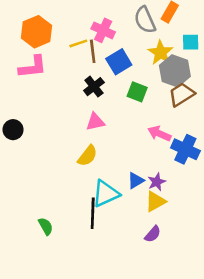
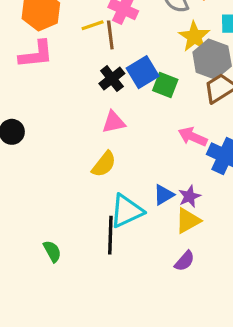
blue square: (119, 62) -> (143, 72), moved

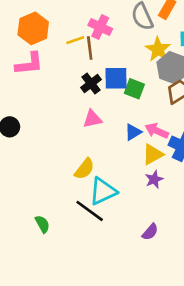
blue square: (143, 72) -> (116, 78), turned 30
yellow semicircle: (104, 164) -> (84, 169), moved
blue triangle: (164, 195) -> (133, 132), moved
yellow triangle: (188, 221) -> (153, 154), moved
black line: (110, 235) -> (90, 211), turned -56

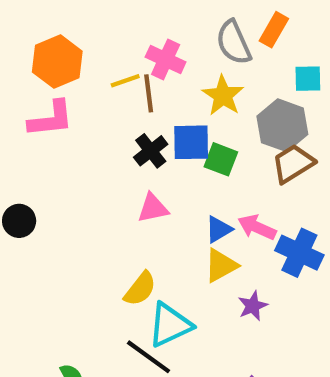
yellow star: (158, 49) -> (223, 96), moved
yellow triangle: (153, 154) -> (221, 265), moved

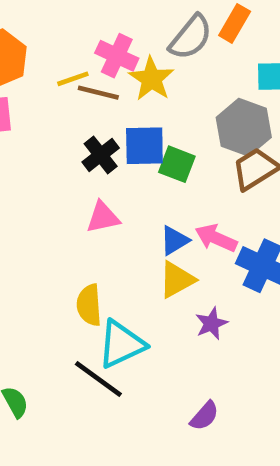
gray semicircle: (234, 42) -> (191, 37), turned -117
brown line: (149, 93) -> (98, 93), turned -69
yellow star: (223, 96) -> (151, 79), moved
yellow semicircle: (140, 289) -> (89, 305), turned 138

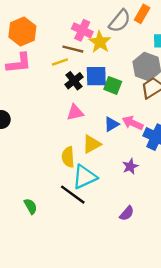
yellow line: (73, 79) -> (60, 62), moved
yellow triangle: (177, 280) -> (92, 144), moved

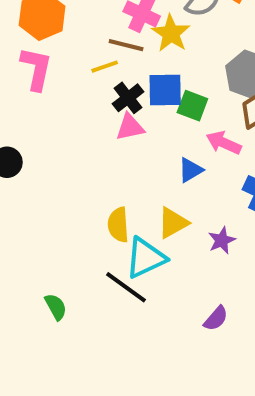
pink L-shape: (19, 63) -> (36, 69), turned -72
pink triangle: (75, 112) -> (130, 127), moved
pink arrow: (133, 123) -> (224, 143), moved
yellow triangle: (92, 144) -> (173, 223), moved

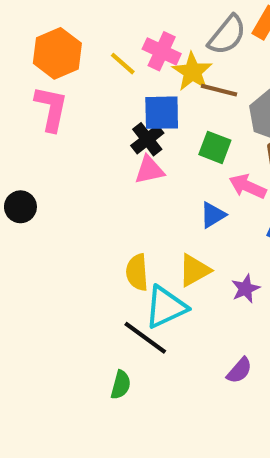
brown line: (126, 45) -> (219, 90), moved
yellow line: (105, 67) -> (123, 64), moved, turned 60
blue square: (165, 90) -> (162, 113), moved
green semicircle: (56, 307) -> (121, 385), moved, turned 44

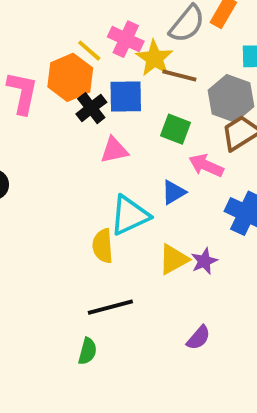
orange hexagon: (57, 53) -> (70, 77), moved
black cross: (147, 139) -> (91, 108), moved
yellow triangle: (194, 270) -> (174, 259), moved
cyan triangle: (166, 307) -> (130, 215), moved
black line: (145, 338) -> (110, 307), turned -51

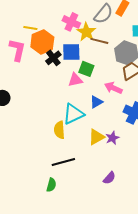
yellow line: (89, 51) -> (30, 28), moved, turned -32
green square: (176, 129) -> (86, 69), moved
pink triangle: (114, 150) -> (75, 80), moved

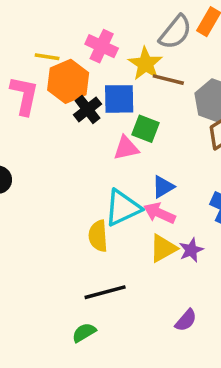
pink cross: (71, 22) -> (102, 46), moved
pink arrow: (113, 88) -> (160, 213), moved
green semicircle: (51, 185) -> (84, 333), turned -136

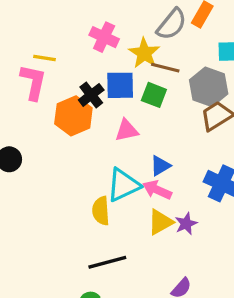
yellow line: (47, 57) -> (45, 58), moved
orange hexagon: (68, 81) -> (73, 116), moved
green square: (145, 129) -> (154, 95), moved

